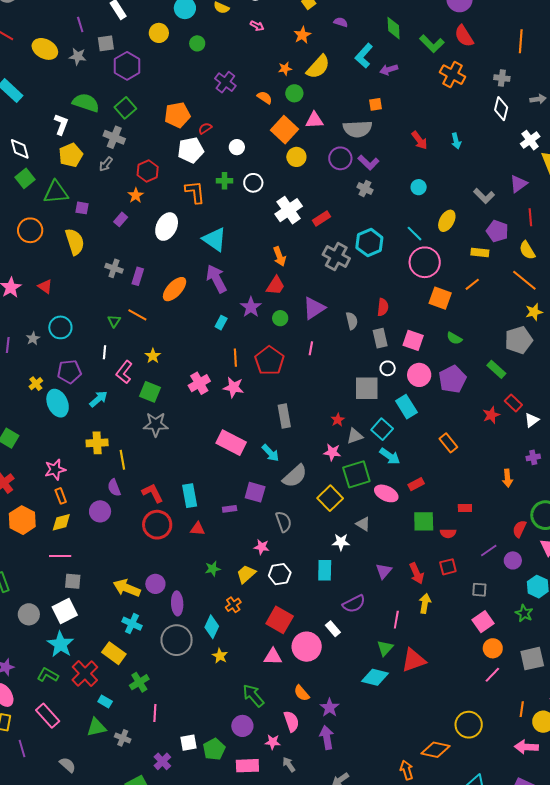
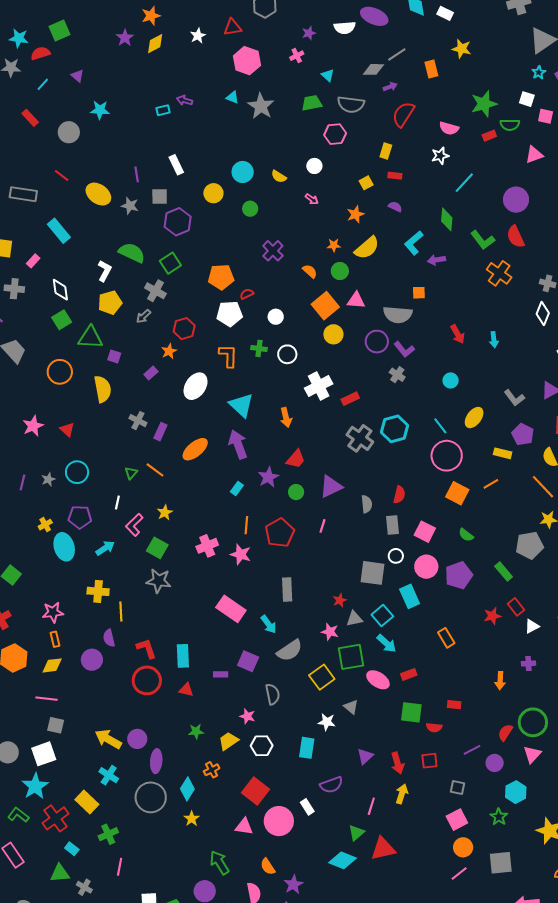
orange arrow: (279, 256) -> (286, 417), moved

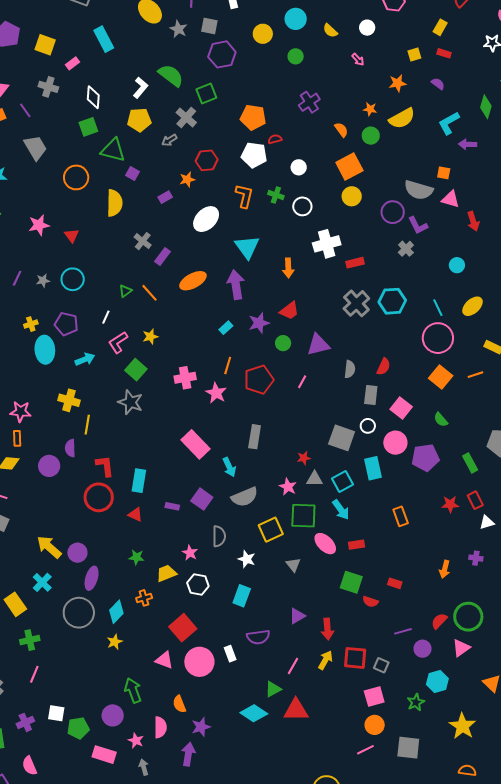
pink triangle: (356, 300) -> (450, 199), moved
white star: (327, 722) -> (247, 559), moved
red square: (429, 761) -> (355, 658), moved, size x1.4

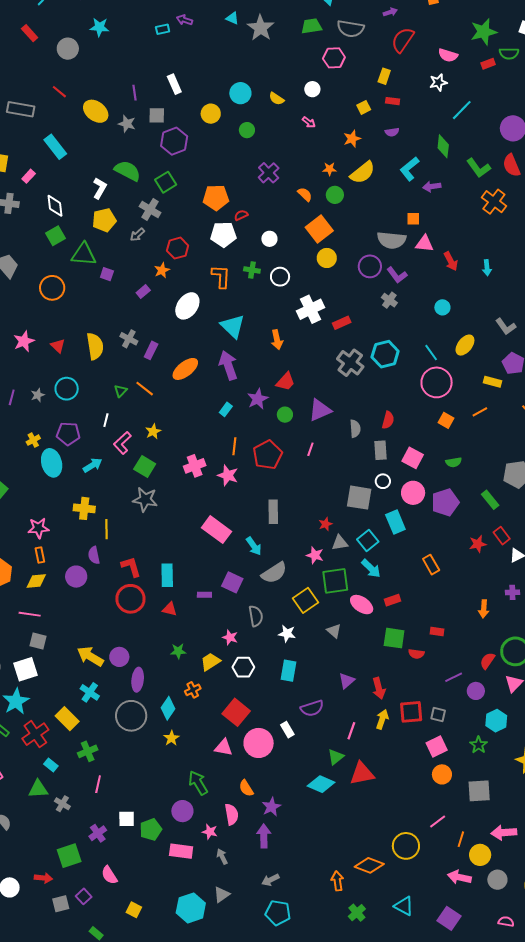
purple semicircle: (438, 84) -> (392, 132), turned 144
yellow semicircle: (114, 203) -> (95, 346), moved
orange square: (441, 377) -> (446, 420), size x0.7
green semicircle: (441, 420) -> (454, 462), turned -49
pink line: (365, 750) -> (438, 821), moved

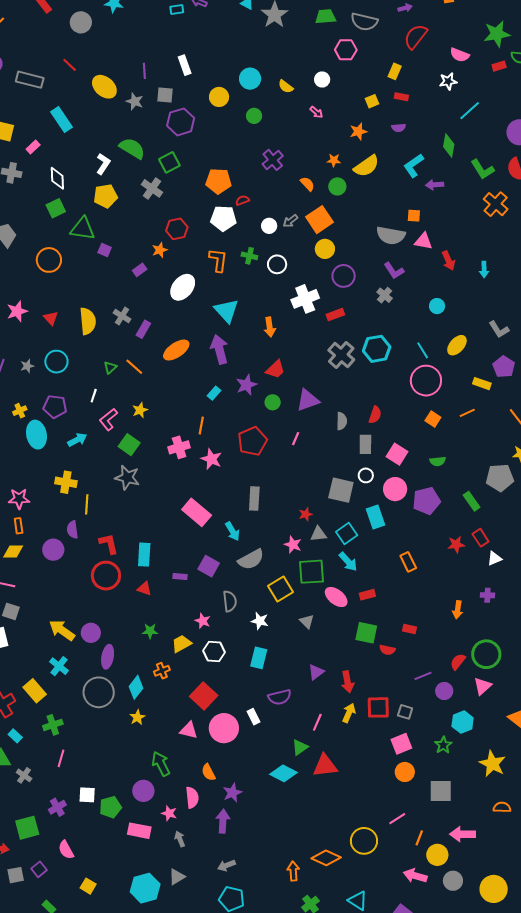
gray arrow: (137, 235) -> (290, 221), moved
purple circle: (370, 266) -> (344, 276), moved
orange line: (234, 446) -> (201, 425), moved

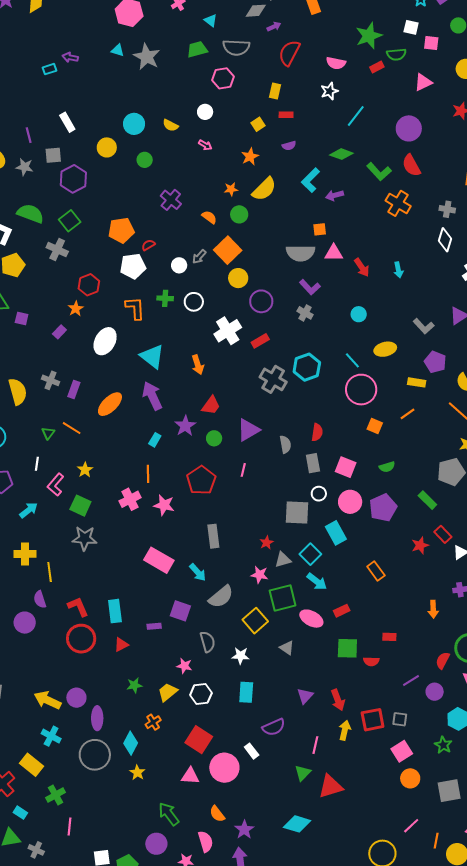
green diamond: (449, 145) -> (341, 154), turned -70
yellow ellipse: (457, 345) -> (385, 349), turned 45
red triangle: (144, 589) -> (121, 645), turned -35
cyan diamond: (284, 773) -> (297, 824), moved

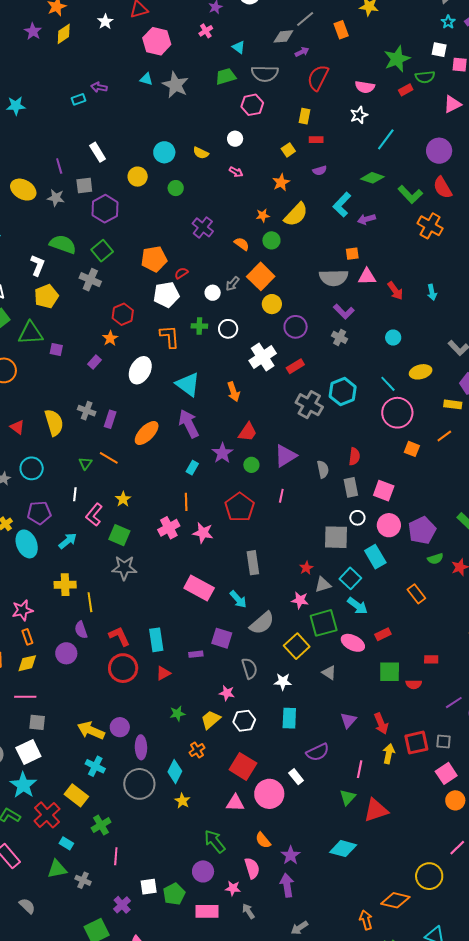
green semicircle: (387, 467) -> (435, 559), moved

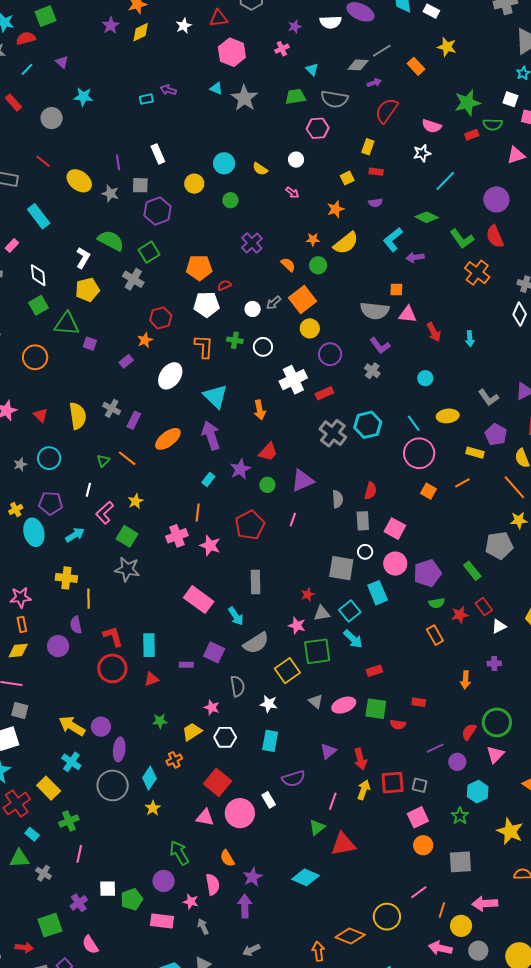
orange rectangle: (341, 30) -> (416, 66), turned -30
orange rectangle: (416, 594) -> (435, 635), moved
pink ellipse: (353, 643) -> (344, 705), moved, turned -55

